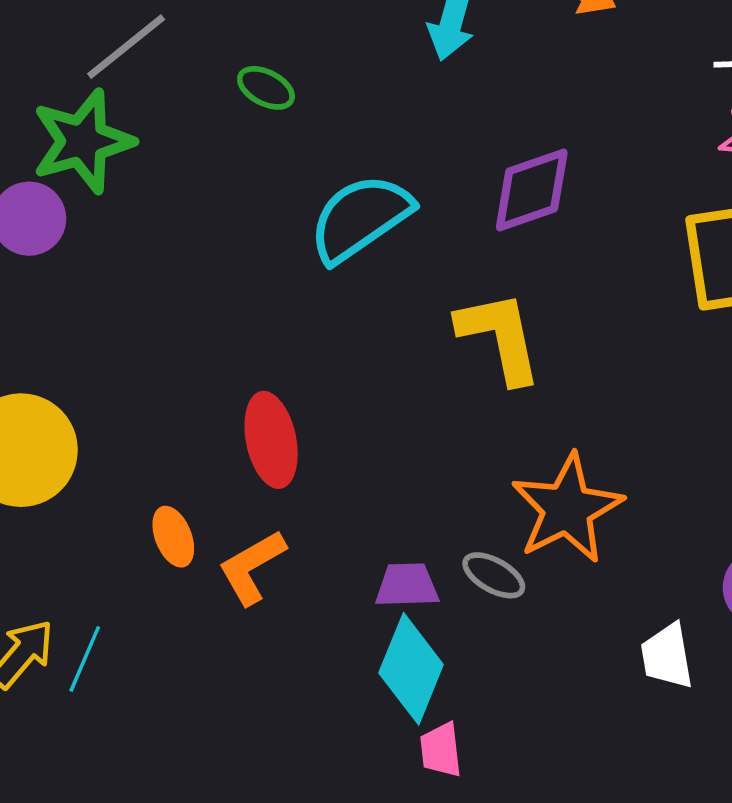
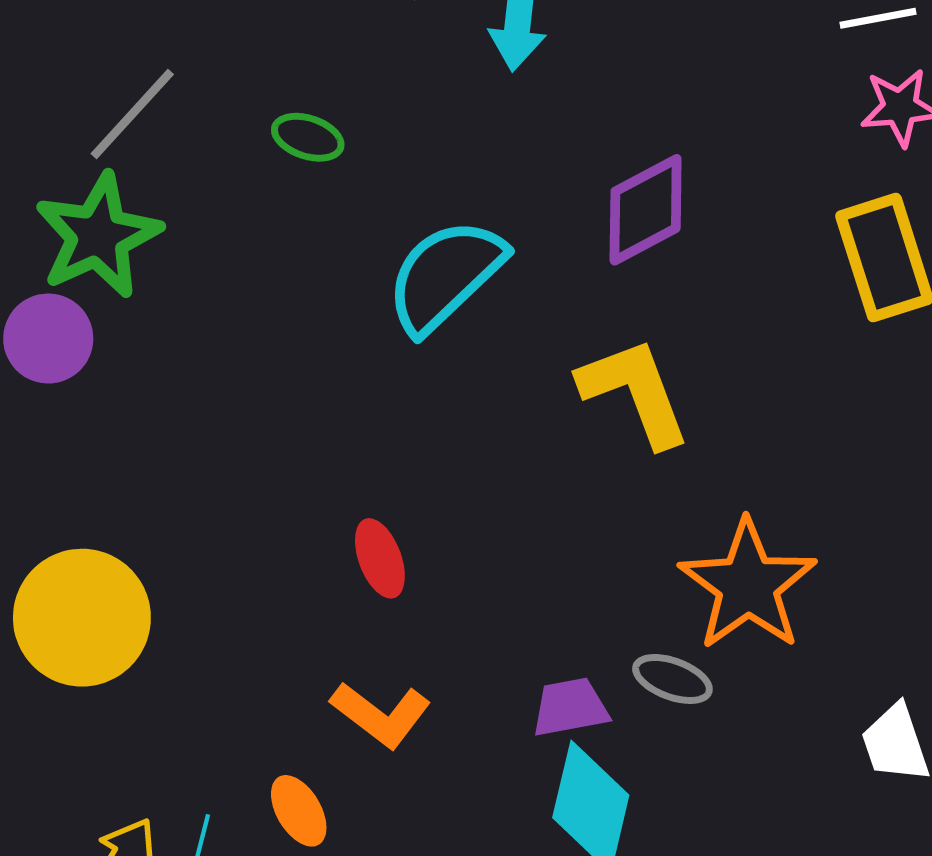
red ellipse: (271, 440) -> (380, 558), size x0.7
orange ellipse: (173, 537) -> (299, 811), moved
orange L-shape: (252, 567) -> (381, 715), turned -104

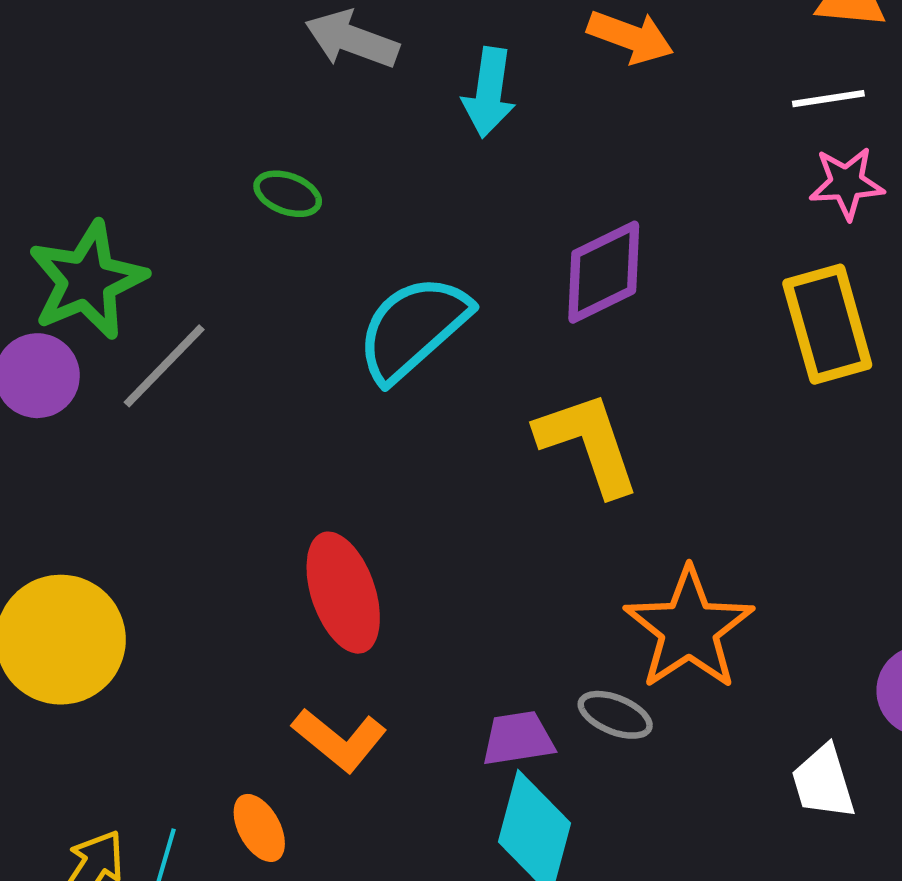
gray line: (132, 114) -> (164, 366), moved
red ellipse: (380, 558) -> (343, 593), size x1.6

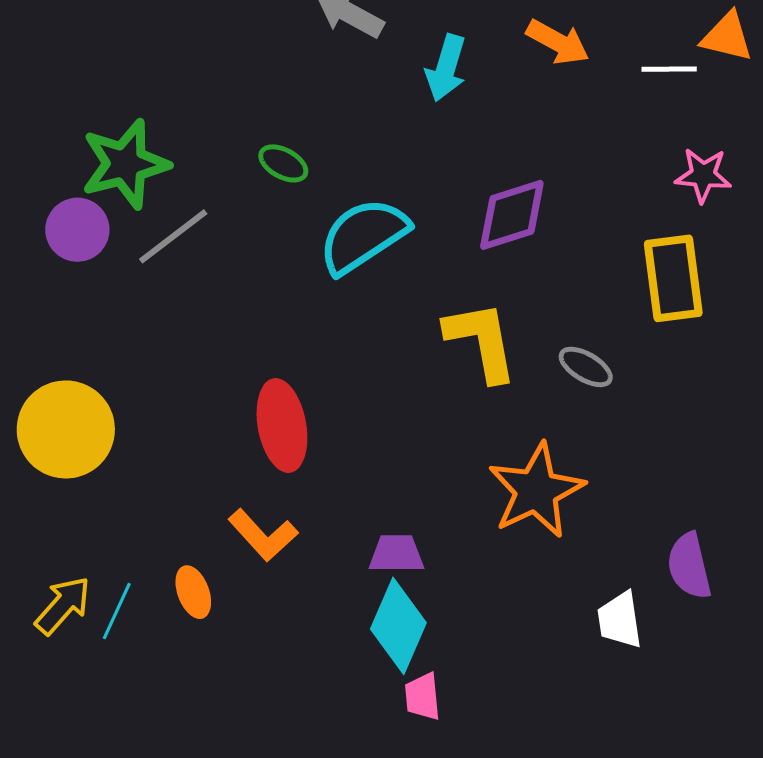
white line: (828, 99) -> (669, 69), moved
green ellipse: (288, 194) -> (283, 163), moved
gray ellipse: (615, 715) -> (586, 367), moved

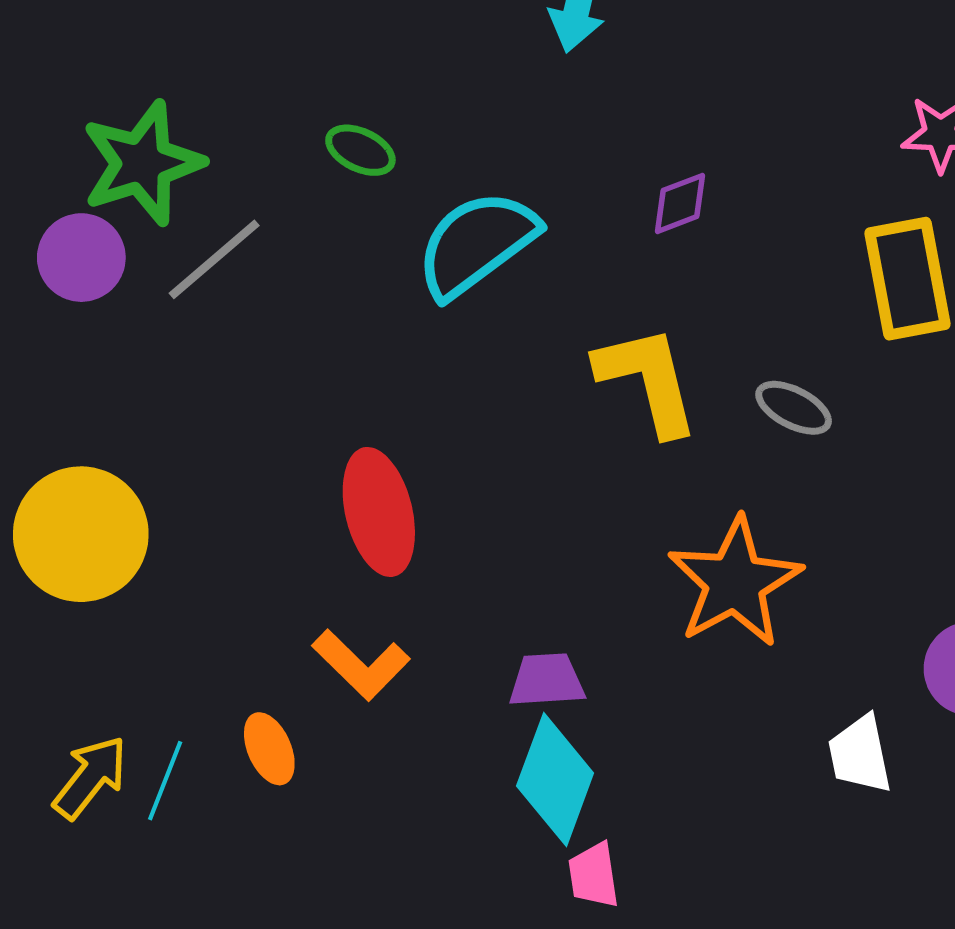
purple diamond: (512, 215) -> (680, 203), size x0.6

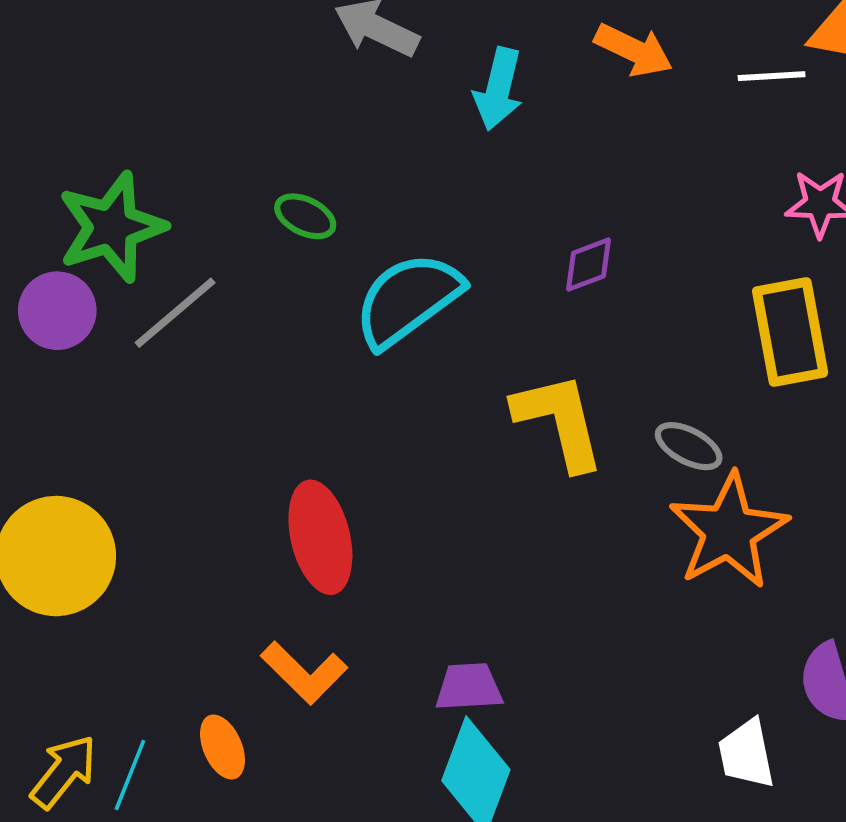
orange star: (735, 582) -> (729, 531), moved

